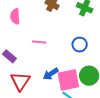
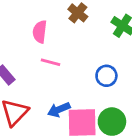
pink semicircle: (15, 16) -> (40, 32), moved

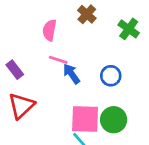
blue arrow: (59, 110) -> (71, 74), moved, turned 75

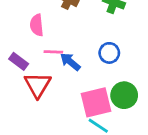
purple rectangle: (15, 70) -> (19, 61), moved
red triangle: (21, 106) -> (38, 85), moved

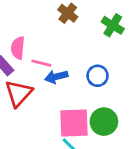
pink semicircle: (37, 25) -> (18, 48), moved
blue arrow: (70, 62) -> (56, 77), turned -65

